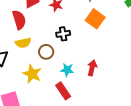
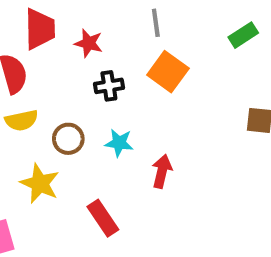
black cross: (63, 34) -> (109, 86), moved
cyan star: (67, 70) -> (119, 143), moved

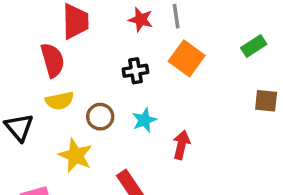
green rectangle: (243, 35) -> (254, 46), moved
red star: (89, 43) -> (141, 20), moved
cyan star: (119, 143) -> (144, 120), turned -30

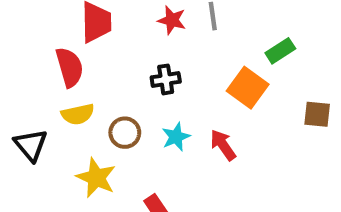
green rectangle: (254, 46) -> (280, 51), moved
orange square: (187, 58) -> (248, 88), moved
red arrow: (181, 145) -> (223, 145), moved, turned -48

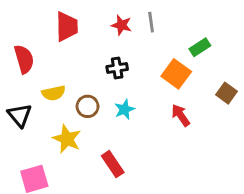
red semicircle: (70, 67) -> (24, 59), moved
brown square: (317, 114) -> (226, 93), turned 30
red arrow: (223, 145) -> (181, 115), moved

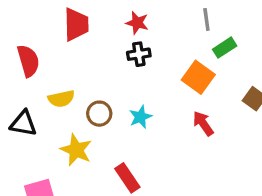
gray line: (151, 22) -> (206, 20), moved
black cross: (117, 68) -> (139, 54), moved
black triangle: (20, 115) -> (23, 123), turned -40

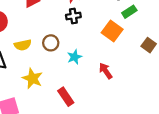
brown circle: (99, 114) -> (51, 43), moved
red arrow: (203, 123) -> (106, 71), moved

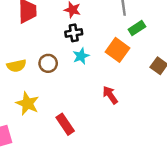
cyan star: (74, 57) -> (81, 56), moved

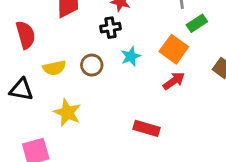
black cross: (74, 33) -> (111, 28), moved
red arrow: (110, 95) -> (174, 81), moved, turned 90
red rectangle: (65, 124) -> (146, 128), moved, turned -40

